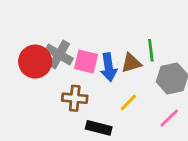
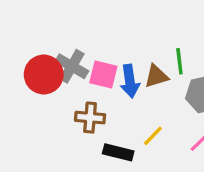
yellow line: (128, 102) -> (153, 136), moved

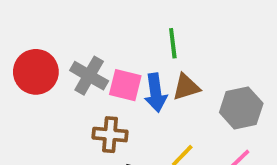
green line: (179, 61) -> (173, 43), moved
red circle: (44, 75) -> (36, 72), moved

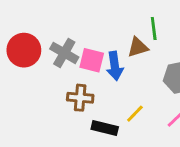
green line: (173, 43) -> (154, 28), moved
brown triangle: (186, 87) -> (138, 47), moved

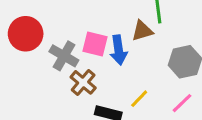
gray cross: (64, 53) -> (64, 56), moved
brown cross: (80, 98) -> (83, 82), turned 35

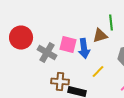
brown cross: (83, 82) -> (60, 82), moved, turned -36
yellow line: (139, 99) -> (98, 72), moved

